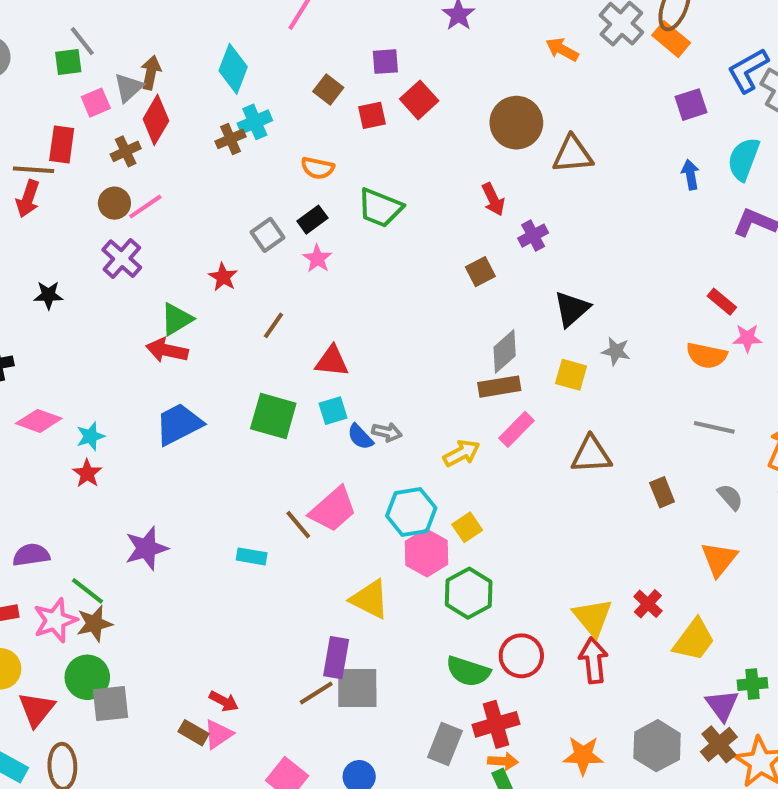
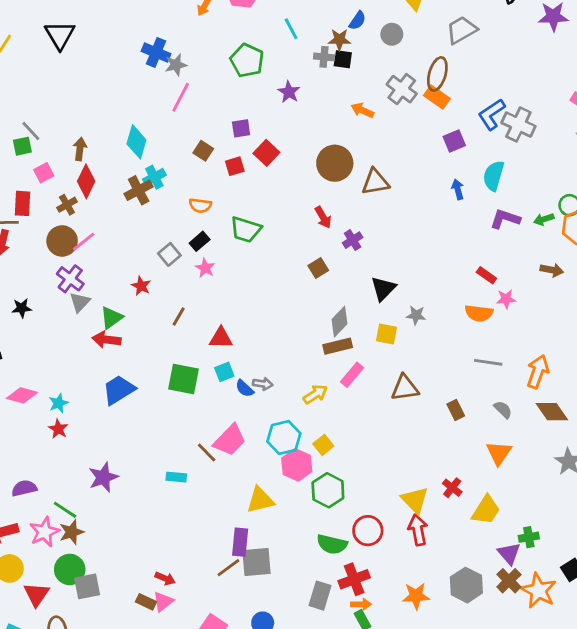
gray triangle: (128, 88) -> (80, 302), moved
brown cross: (230, 139) -> (139, 190), size x1.4
brown circle: (114, 203) -> (62, 241), size x1.4
yellow triangle: (370, 599) -> (260, 500), turned -36

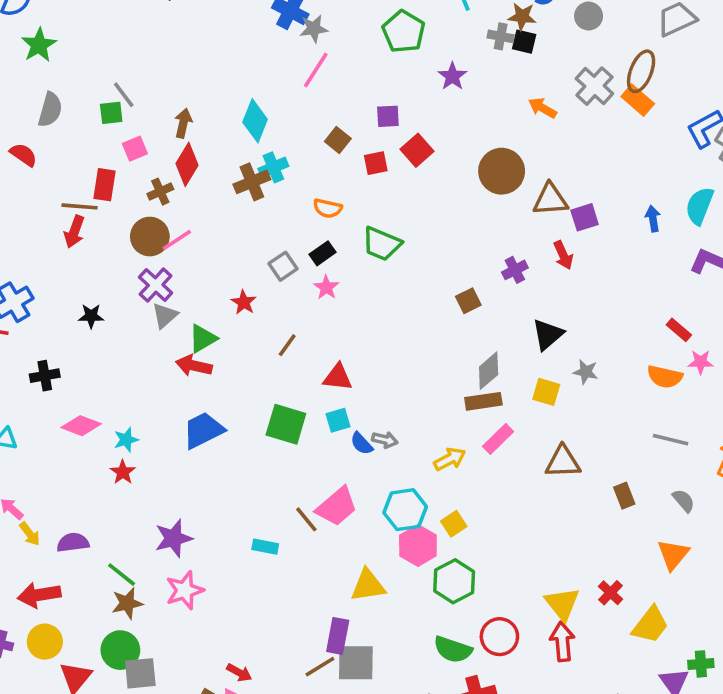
purple square: (454, 141) -> (585, 217), moved
red arrow: (323, 217) -> (563, 255), moved
pink star: (44, 532) -> (185, 590), moved

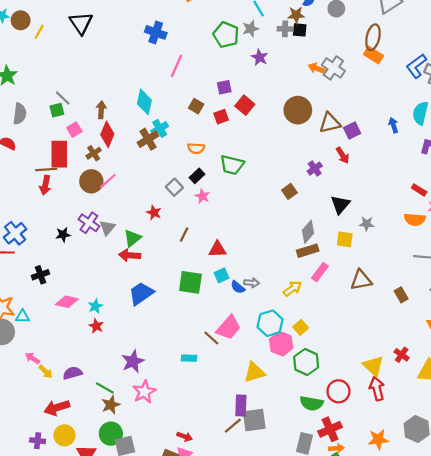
gray star: (314, 29) -> (251, 29), moved
gray cross: (594, 86) -> (333, 68), moved
red rectangle: (105, 185) -> (59, 154), size x1.4
purple cross: (156, 285) -> (89, 223), moved

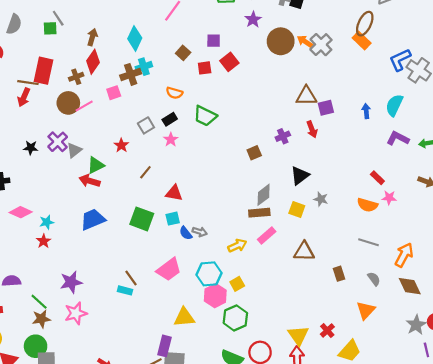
brown circle: (298, 110) -> (281, 41), moved
pink square: (74, 130) -> (114, 93), moved
brown line: (211, 338) -> (131, 278), moved

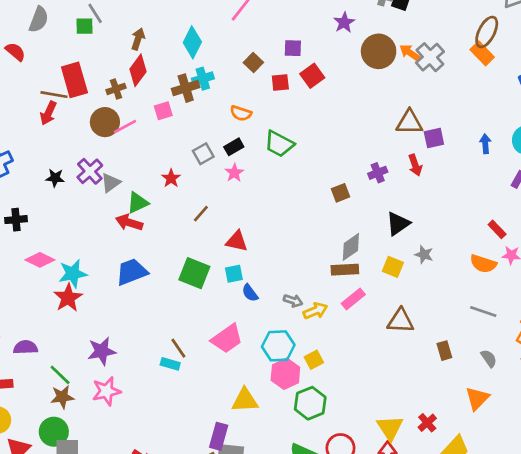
red rectangle: (43, 71) -> (74, 80), turned -30
cyan star: (47, 222) -> (73, 274), size x1.5
gray arrow: (200, 232) -> (293, 301), moved
red star: (44, 241) -> (68, 298), size x1.5

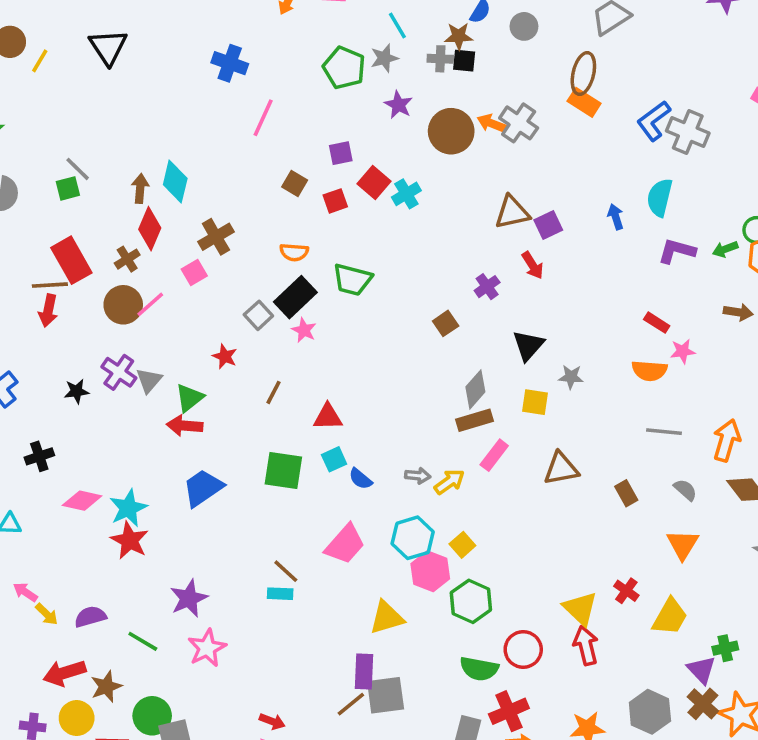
cyan diamond: (192, 42) -> (175, 181), moved
cyan cross: (203, 79) -> (406, 194), moved
black rectangle: (234, 147) -> (295, 297), size x1.6
brown star: (62, 397) -> (106, 687), moved

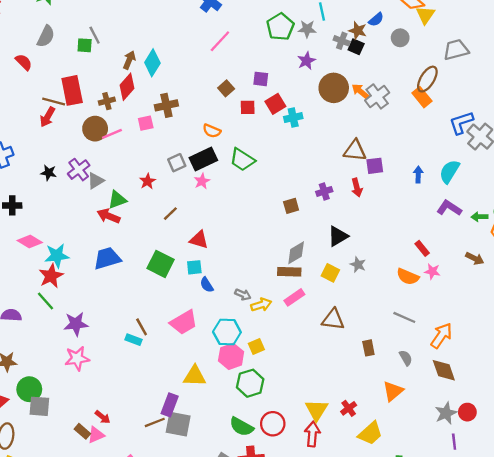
green line: (143, 641) -> (46, 301), moved

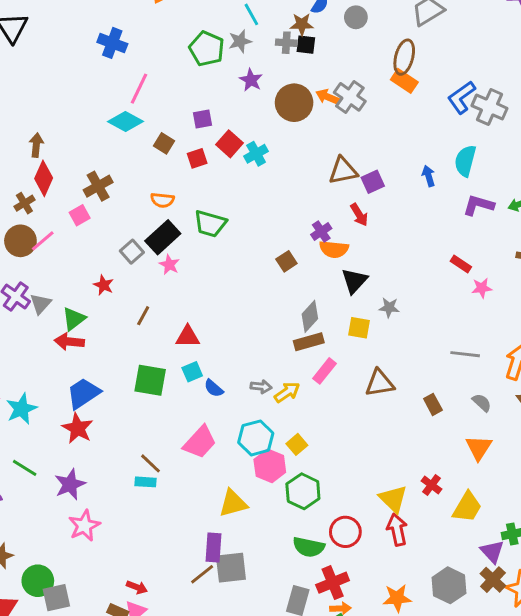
cyan diamond: (152, 63) -> (125, 122), moved, turned -76
red star: (51, 276) -> (78, 428), moved
orange semicircle: (408, 277) -> (334, 249), moved

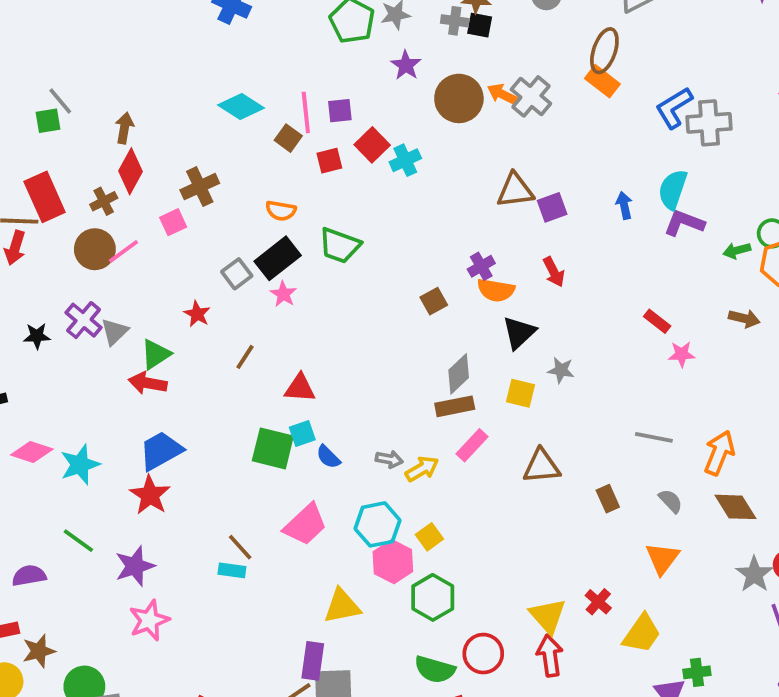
pink line: (139, 89) -> (306, 112), moved, turned -36
gray cross: (490, 107) -> (709, 123), turned -32
purple L-shape: (478, 205) -> (684, 223), moved
red arrow: (359, 215) -> (554, 272), moved
green square: (150, 380) -> (273, 448), moved

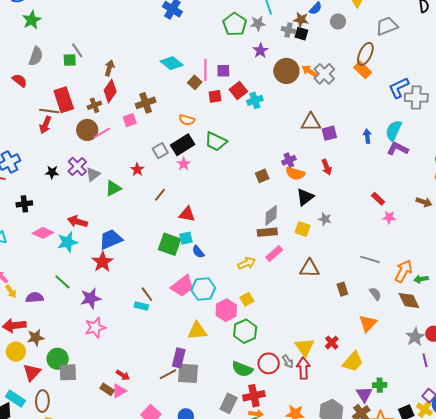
green arrow: (737, 251) -> (421, 279), moved
red arrow: (148, 383) -> (78, 222), moved
gray arrow: (389, 459) -> (288, 361), moved, turned 40
cyan hexagon: (378, 524) -> (203, 289), moved

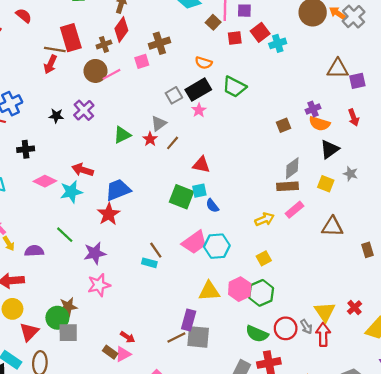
red star: (137, 170) -> (150, 139), moved
gray triangle: (93, 174) -> (159, 123), moved
pink hexagon: (226, 310) -> (240, 289), moved
brown star: (36, 338) -> (68, 307), moved

